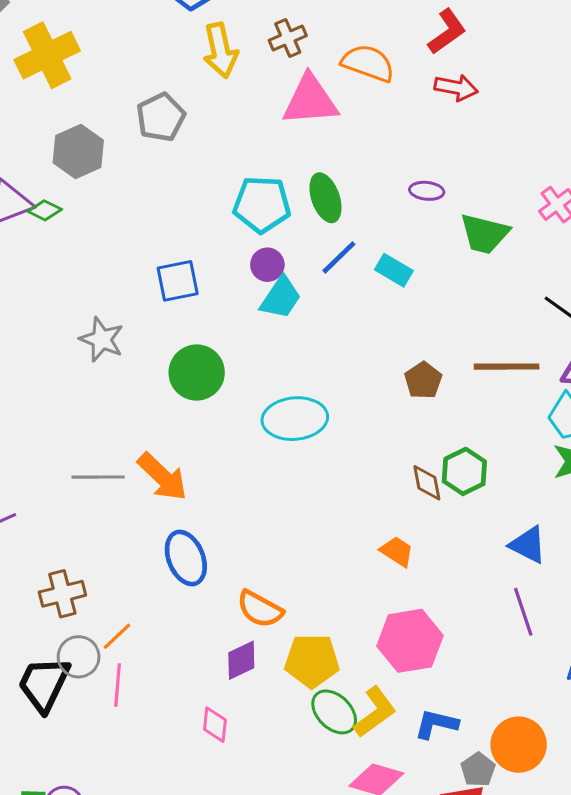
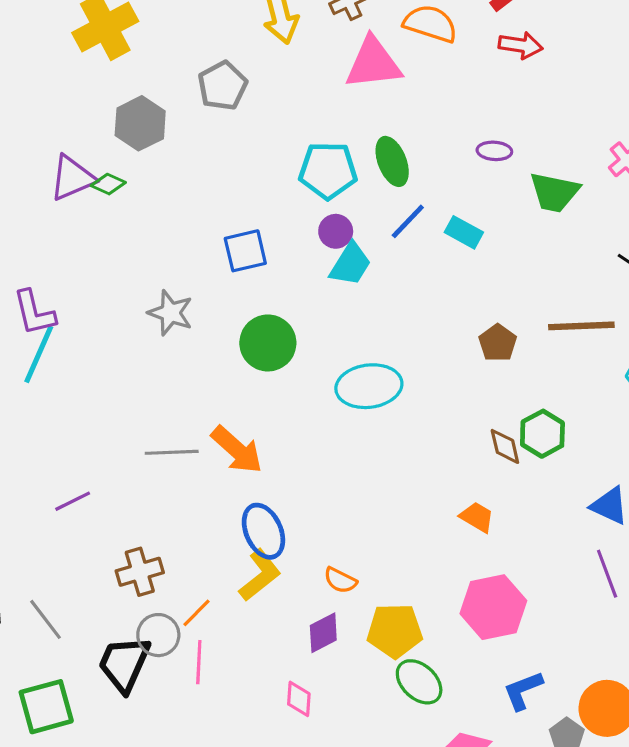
orange semicircle: (260, 609) -> (340, 580), size x0.7
yellow L-shape: (375, 712) -> (260, 575), moved
blue L-shape: (436, 724) -> (523, 690), turned -33

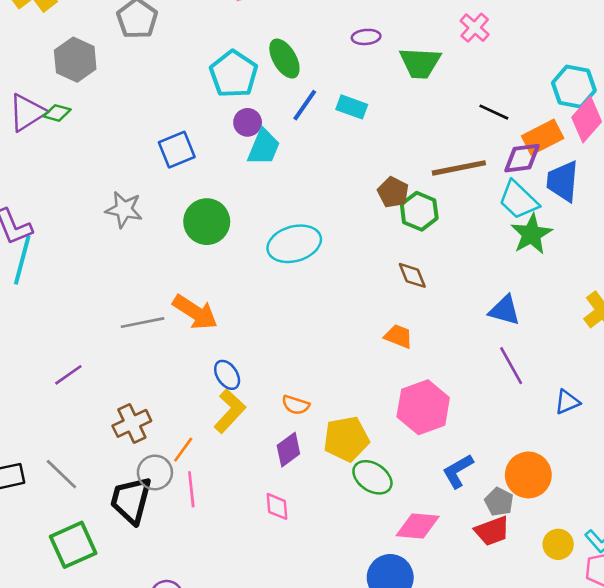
cyan pentagon: (328, 170) -> (234, 74), turned -30
green hexagon: (542, 434) -> (419, 211), moved
blue ellipse: (263, 531) -> (227, 375), size x0.7

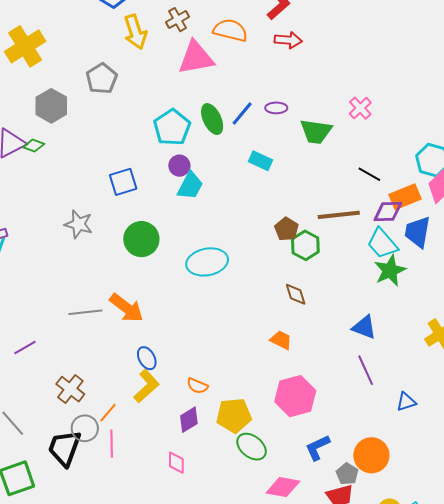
blue line: (305, 105) -> (242, 113), moved
brown cross: (132, 423) -> (70, 389), turned -32

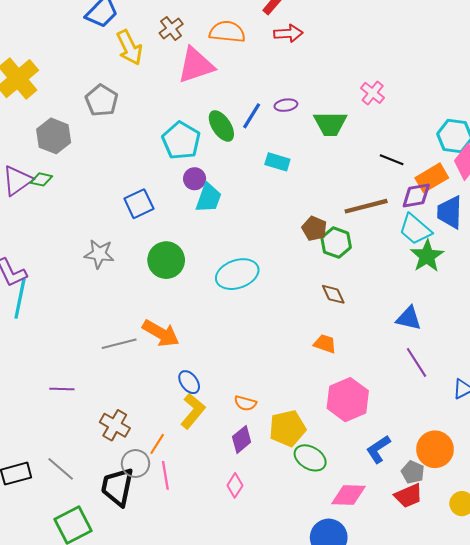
purple line: (25, 347) -> (62, 389), turned 40
pink diamond: (176, 463) -> (235, 485), turned 40

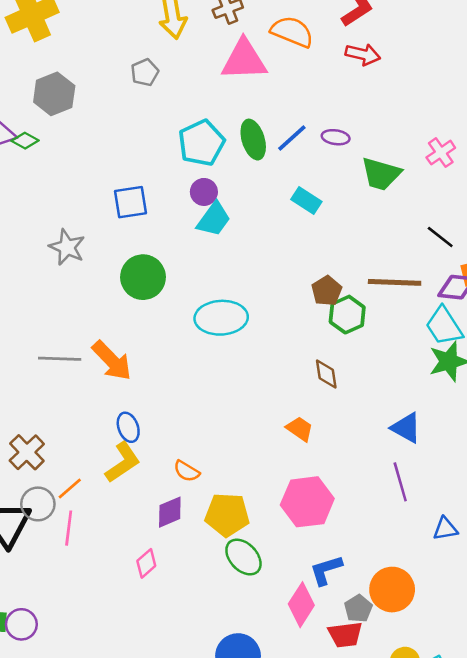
gray pentagon: (102, 100) -> (145, 72), moved, size x0.7
pink diamond: (348, 495) -> (301, 605), moved, turned -76

